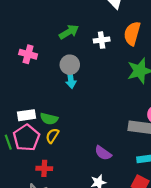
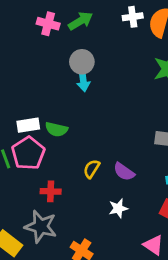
white cross: (102, 40) -> (133, 17), moved
pink cross: (28, 54) -> (48, 24), moved
yellow semicircle: (52, 136) -> (92, 169), moved

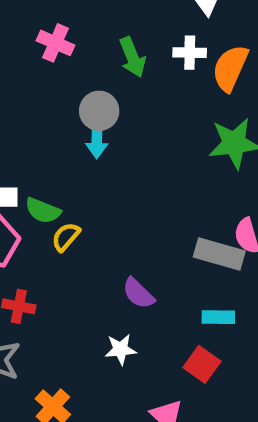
green arrow: (81, 21) -> (132, 57), moved, turned 90
yellow semicircle: (92, 169) -> (66, 237), moved

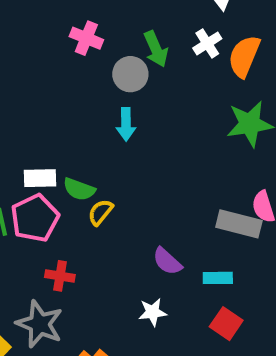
white cross: (190, 53) -> (207, 43), turned -32
gray circle: (99, 111) -> (130, 74), moved
cyan rectangle: (218, 317) -> (218, 278), moved

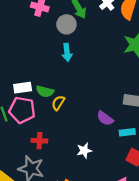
pink pentagon: (35, 218) -> (22, 110), turned -30
purple semicircle: (167, 261) -> (105, 118), moved
white star: (153, 312) -> (84, 151), moved

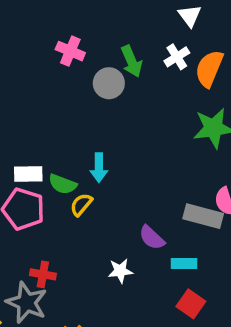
cyan arrow: (67, 52) -> (99, 168), moved
red cross: (39, 141) -> (43, 274), moved
white star: (84, 151) -> (120, 271), moved

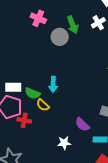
yellow semicircle: (81, 205) -> (43, 105), turned -88
red cross: (43, 274) -> (24, 120), moved

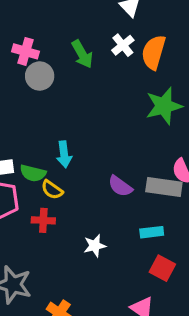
gray circle: (60, 37) -> (40, 76), moved
red cross: (24, 120) -> (43, 220), moved
purple semicircle: (82, 124) -> (120, 186), moved

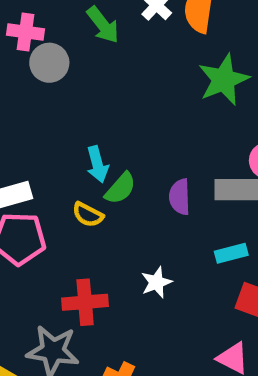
green semicircle: (33, 173) -> (120, 188), moved, turned -55
purple semicircle: (120, 186) -> (180, 197), turned 60
red cross: (43, 220) -> (85, 302), moved, size x1.4

